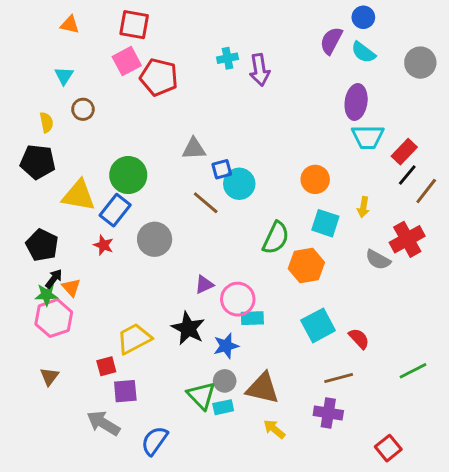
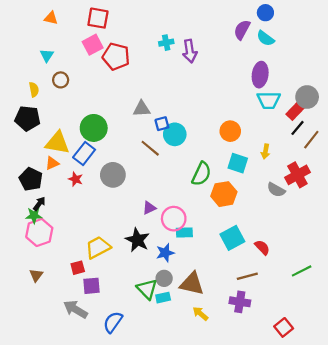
gray circle: (420, 63) -> (307, 97), moved
orange triangle: (71, 287) -> (52, 163), moved, turned 48

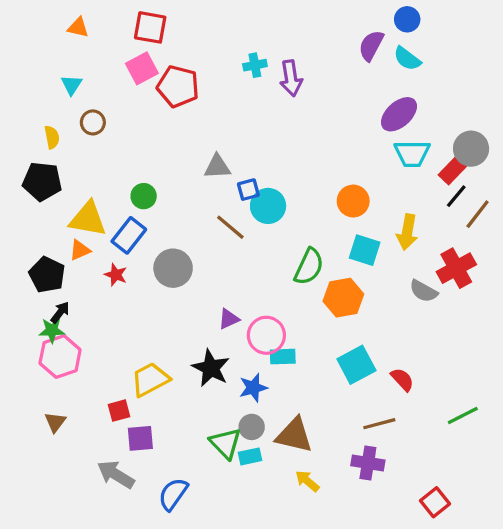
purple ellipse: (260, 75) -> (399, 114), turned 40
green circle: (94, 128) -> (144, 196), size x0.6
yellow arrow: (265, 151) -> (407, 232), size x1.5

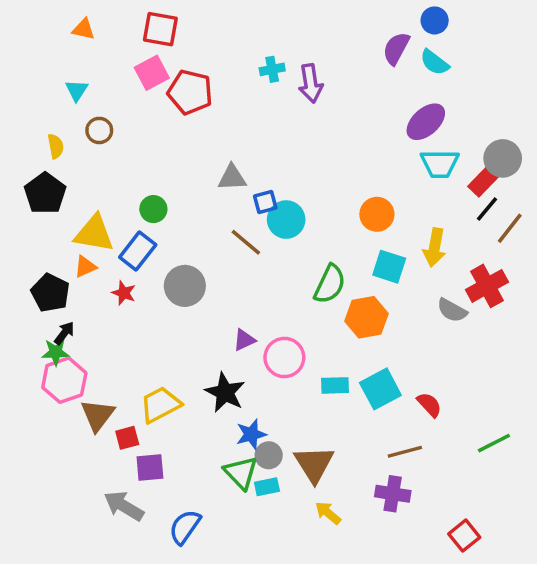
black pentagon: (42, 181) -> (45, 193), turned 30
cyan rectangle: (283, 357) -> (335, 385), moved
blue star: (253, 388) -> (251, 434), moved
brown triangle: (55, 422) -> (98, 415), moved, size x1.5
brown triangle: (294, 435) -> (314, 464), turned 45

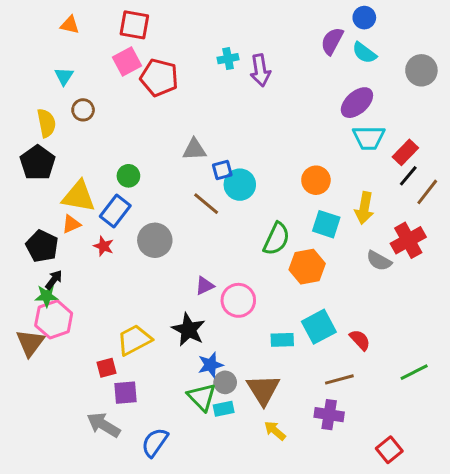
yellow semicircle: (56, 146) -> (46, 123), size x1.4
gray circle: (503, 158) -> (421, 70), moved
cyan rectangle: (335, 385) -> (282, 340), moved
brown triangle: (98, 415) -> (30, 343), moved

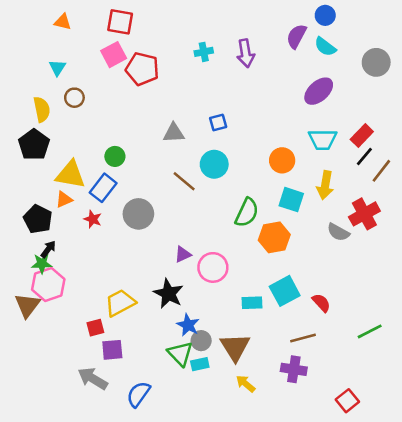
purple arrow: (260, 70) -> (246, 53), moved
cyan trapezoid: (369, 138) -> (323, 139), moved
blue square: (222, 170) -> (218, 122), moved
blue star: (210, 365) -> (188, 325), turned -30

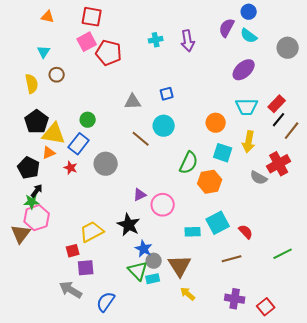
black pentagon: (34, 145) -> (37, 122), moved
purple cross: (294, 369) -> (235, 299), moved

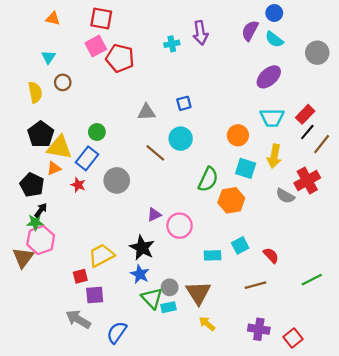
purple arrow: (188, 41) -> (200, 33), moved
cyan square: (218, 223) -> (240, 245), size x0.7
blue star: (144, 249) -> (140, 274), moved

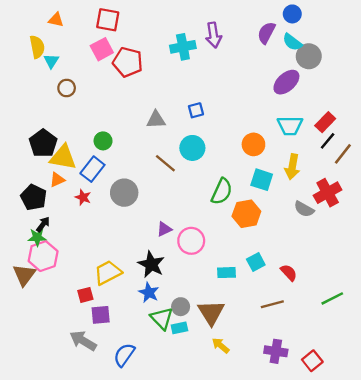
cyan cross: (172, 44) -> (183, 47), size x1.5
gray circle: (317, 53) -> (309, 56), moved
yellow semicircle: (35, 92) -> (37, 47), moved

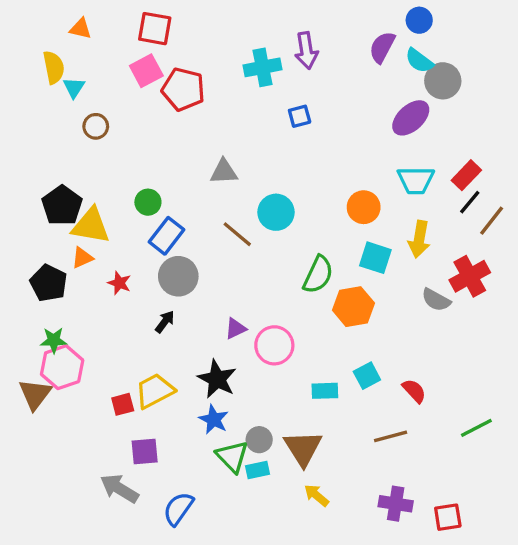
blue square: (196, 110) -> (300, 116), moved
blue rectangle: (92, 169) -> (166, 236), moved
black arrow: (43, 224) -> (165, 322), moved
red square: (85, 295) -> (123, 404), moved
red square: (312, 361) -> (448, 517), turned 30

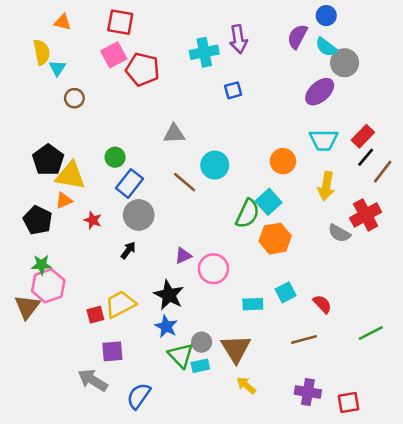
cyan square: (375, 258) -> (269, 202), moved, turned 30

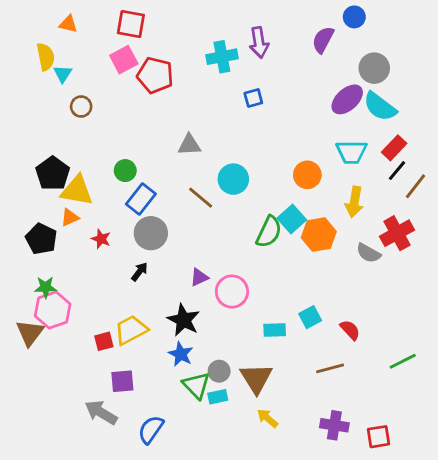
cyan semicircle: (326, 47) -> (380, 107), moved, size x1.4
orange hexagon: (275, 239) -> (319, 235), moved

